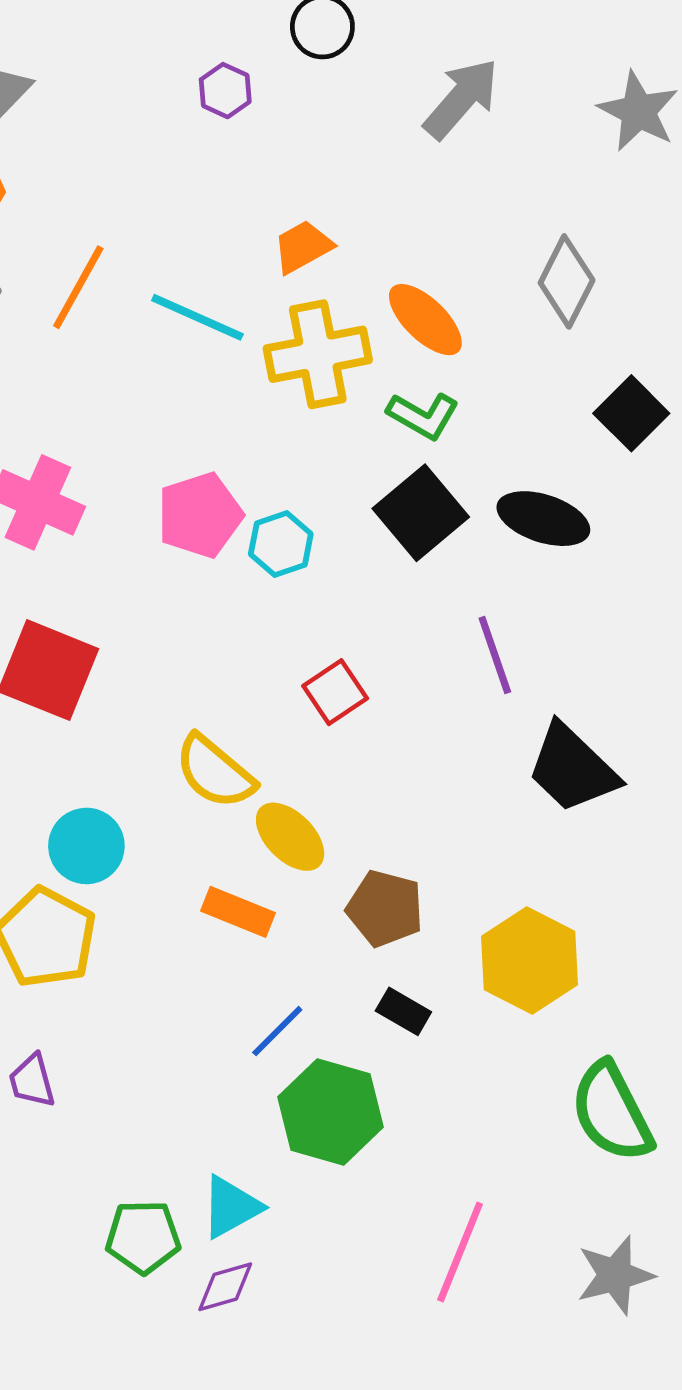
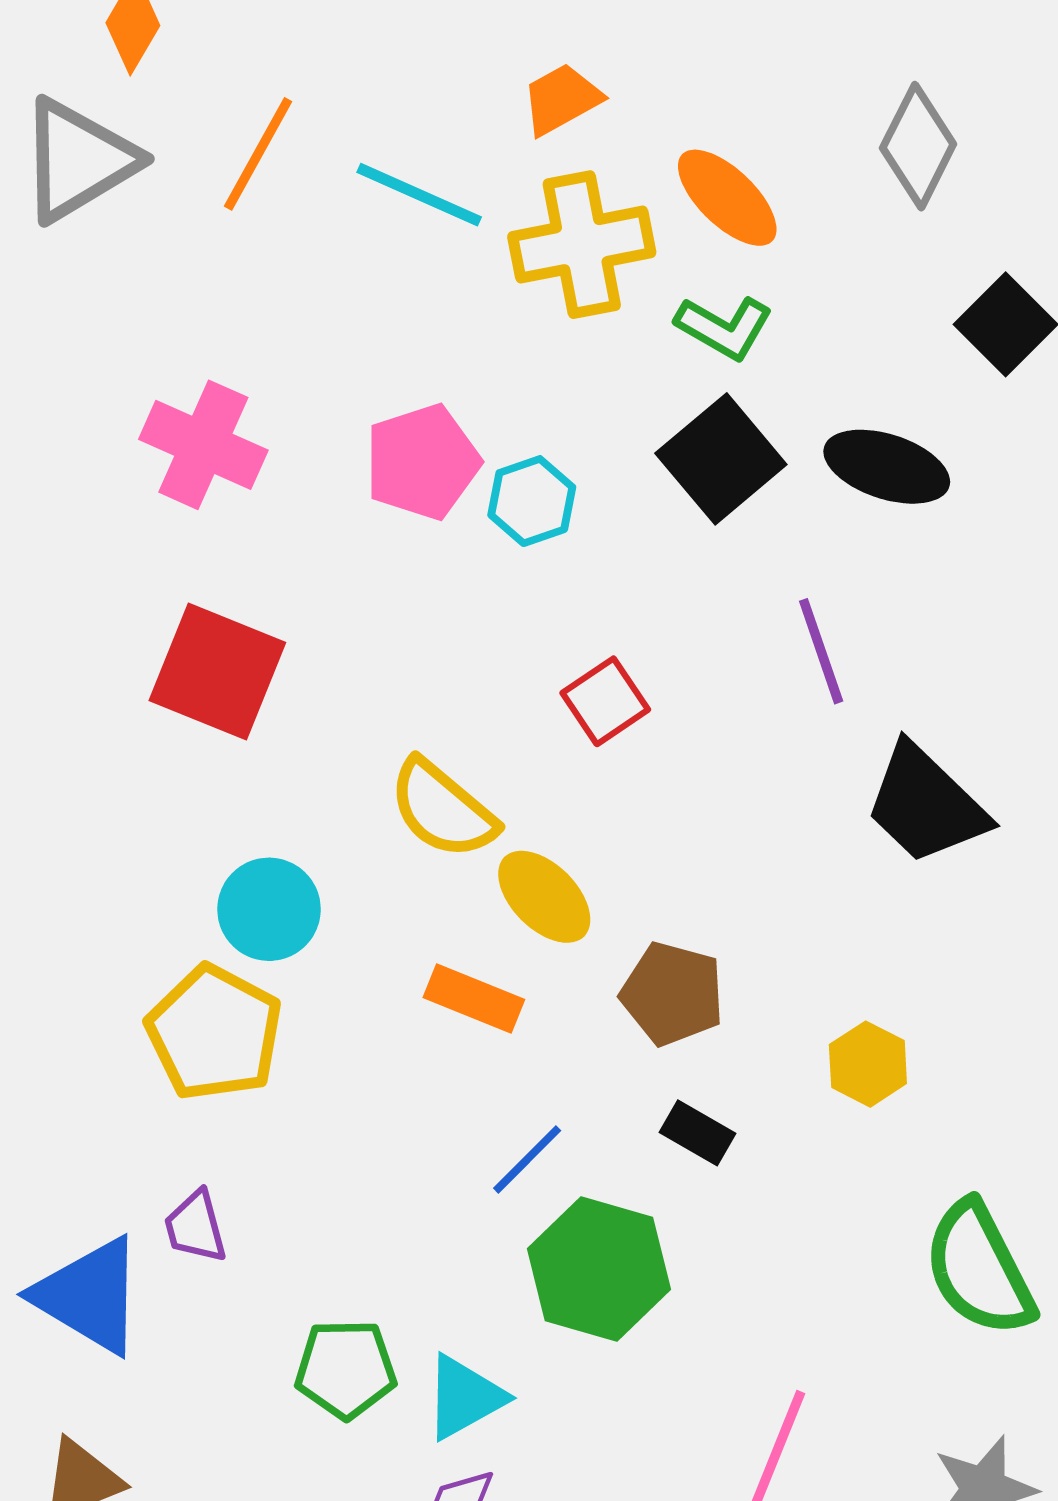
yellow hexagon: (530, 960) -> (868, 1064), size x0.6
green pentagon: (143, 1237) -> (346, 1369), moved

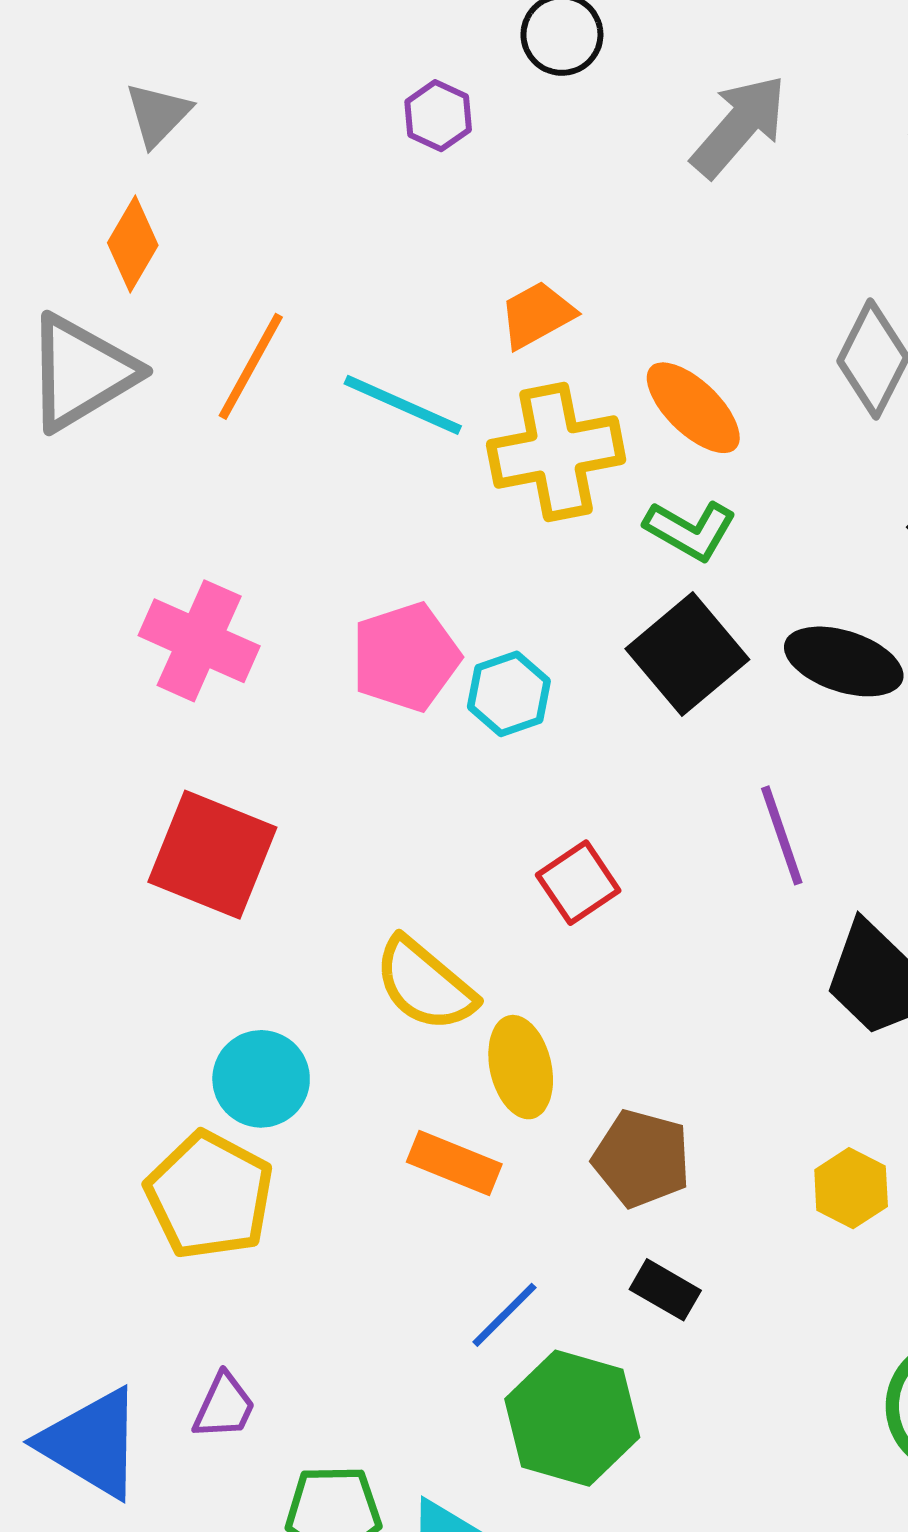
yellow ellipse: (544, 897) -> (521, 1067), turned 32
yellow hexagon: (868, 1064) -> (851, 1188), moved
purple trapezoid: (195, 1227) -> (224, 1406), moved, turned -140

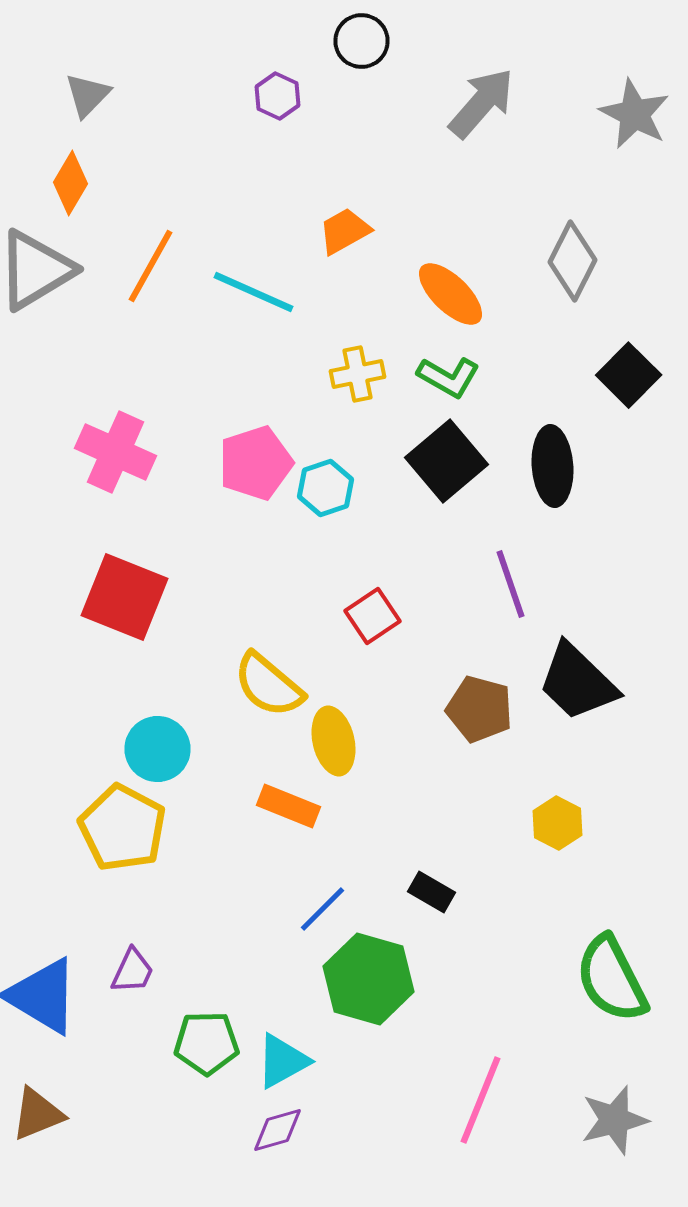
yellow cross: (556, 452) -> (358, 374), moved, size x0.6
black ellipse: (844, 661) -> (552, 466), turned 68
brown pentagon: (642, 1159) -> (480, 709), moved

